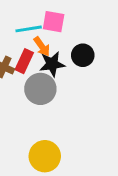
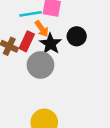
black star: (52, 64) -> (50, 44), turned -30

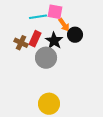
orange arrow: (42, 29) -> (64, 25), moved

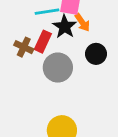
black circle: (75, 35) -> (96, 54), moved
black star: (54, 41) -> (65, 27), moved

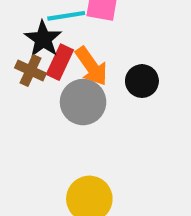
orange arrow: (82, 23) -> (91, 66), moved, size x1.4
black star: (65, 27) -> (43, 39), moved

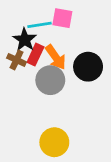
black circle: (142, 81) -> (88, 67), size x1.4

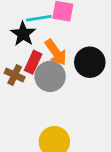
red rectangle: (35, 55) -> (33, 62), moved
brown cross: (17, 60) -> (15, 75), moved

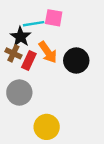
brown cross: (15, 75) -> (13, 53), moved
gray circle: (50, 76) -> (19, 93), moved

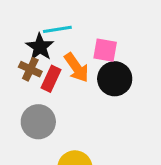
pink square: (54, 18) -> (105, 50), moved

